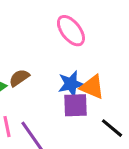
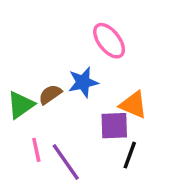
blue star: (71, 84) -> (83, 82), moved
black line: (112, 128) -> (130, 155), moved, turned 70

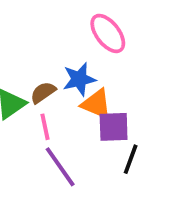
orange triangle: (133, 105) -> (96, 104), moved
pink line: (36, 150) -> (45, 127), moved

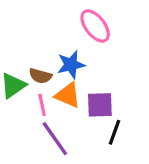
brown semicircle: (43, 93) -> (40, 76), turned -130
orange triangle: (96, 104) -> (68, 95), moved

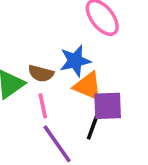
orange triangle: (68, 95) -> (88, 86), moved
black line: (114, 132) -> (93, 126), moved

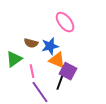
brown semicircle: (41, 73) -> (31, 43), moved
purple square: (108, 106) -> (68, 71), turned 30

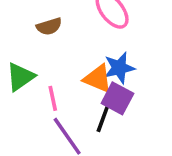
brown semicircle: (31, 43) -> (49, 26), moved, turned -32
blue star: (50, 46) -> (119, 68), moved

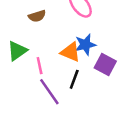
purple square: (117, 98) -> (105, 64), moved

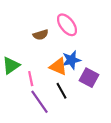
brown semicircle: (37, 16) -> (41, 35), moved
black line: (74, 79) -> (62, 91), turned -49

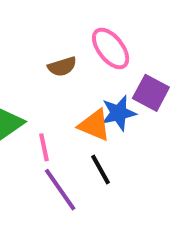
purple square: (89, 78) -> (151, 93), moved

